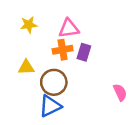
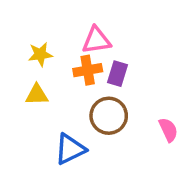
yellow star: (29, 25) -> (40, 54), moved
brown circle: (54, 82) -> (109, 116), moved

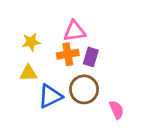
pink semicircle: (168, 130) -> (117, 110), moved
blue triangle: (70, 149) -> (50, 96), moved

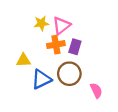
pink triangle: (75, 31) -> (62, 26), turned -30
yellow star: (31, 42) -> (41, 23), moved

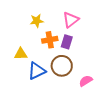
pink triangle: (62, 26) -> (71, 20), moved
pink semicircle: (96, 91) -> (86, 81), turned -96

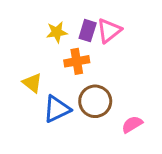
purple rectangle: (67, 42) -> (88, 31), moved
yellow triangle: (21, 54) -> (32, 83), turned 40

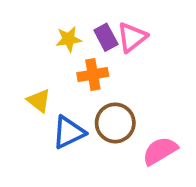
purple rectangle: (88, 31) -> (106, 37), turned -45
pink semicircle: (132, 124) -> (160, 151), size x1.4

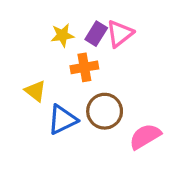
purple rectangle: (106, 37) -> (96, 34), turned 60

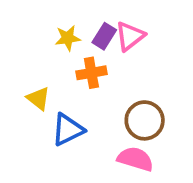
brown circle: (105, 111) -> (145, 120), moved
pink semicircle: (145, 136) -> (135, 159), moved, turned 48

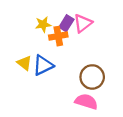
orange cross: (91, 73) -> (58, 36), moved
blue triangle: (68, 130) -> (43, 65), moved

